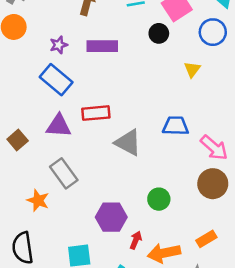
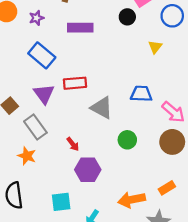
purple star: (59, 45) -> (36, 18), moved
purple triangle: (59, 126) -> (44, 94), turned 50
gray rectangle: (64, 173) -> (35, 127), moved
green circle: (159, 199) -> (127, 140), moved
red arrow: (136, 240) -> (73, 144), moved, turned 120

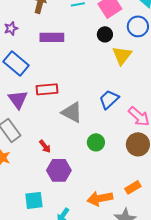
black circle: (127, 17) -> (105, 34), moved
yellow triangle: (155, 47) -> (122, 55), size x1.5
blue trapezoid: (141, 94) -> (109, 99), turned -45

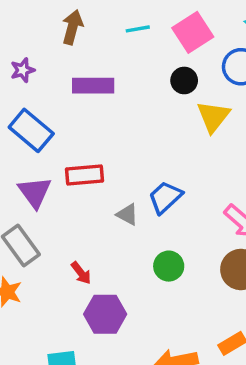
blue trapezoid: (109, 99) -> (165, 197), moved
gray triangle: (72, 112) -> (127, 215), size x0.6

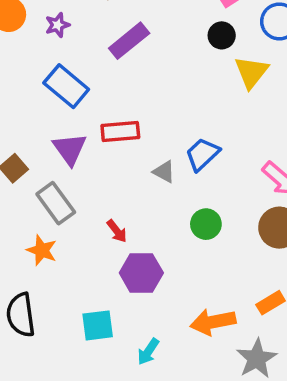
purple rectangle: (93, 86) -> (129, 41), turned -39

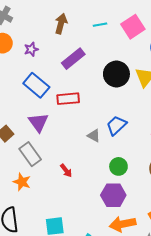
black circle: (222, 35) -> (116, 74), moved, size x1.6
red rectangle: (120, 132) -> (68, 99), moved
purple hexagon: (141, 273) -> (113, 195), moved

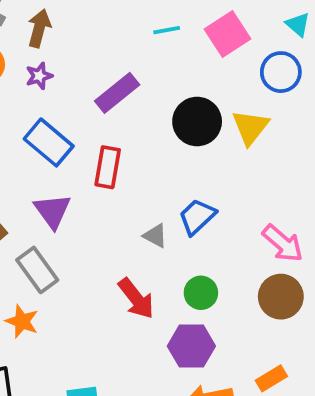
brown arrow: (61, 24) -> (39, 28), moved
red rectangle: (68, 99) -> (108, 167), turned -75
red arrow: (66, 171) -> (136, 298), moved, size x1.6

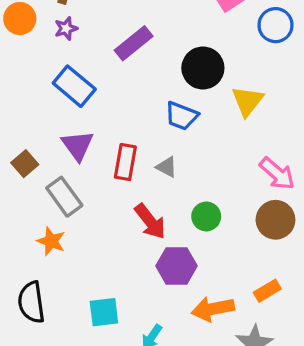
yellow triangle: (250, 127) -> (247, 101), moved
red rectangle: (108, 167) -> (125, 162), moved
blue trapezoid: (197, 217) -> (181, 116), moved, turned -116
purple hexagon: (191, 346) -> (177, 266), moved

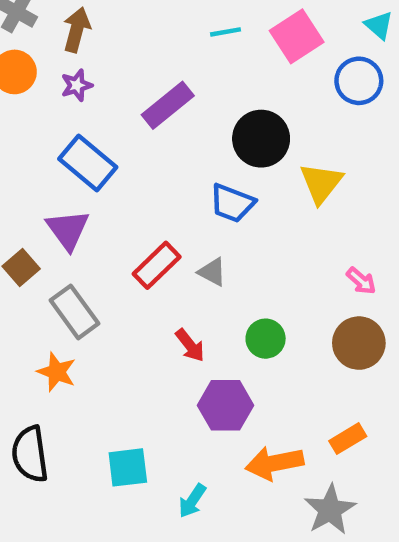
purple triangle: (78, 146) -> (68, 230), moved
red rectangle: (125, 162) -> (157, 265), turned 36
pink arrow: (277, 174) -> (361, 281), size x0.6
red arrow: (150, 221) -> (190, 345), size x0.7

